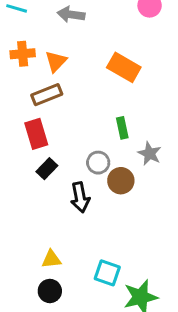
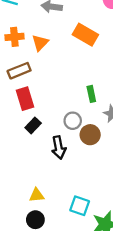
orange rectangle: (124, 67) -> (85, 35), moved
brown rectangle: (47, 95) -> (19, 71), moved

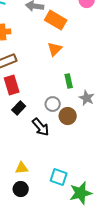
orange rectangle: (85, 35) -> (56, 20), moved
orange triangle: (40, 43) -> (55, 49), moved
black arrow: (59, 148) -> (41, 127), turned -30

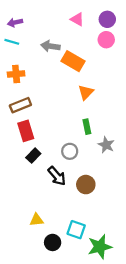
orange triangle: (55, 49) -> (86, 92), moved
brown circle: (68, 116) -> (86, 185), moved
black circle: (21, 189) -> (53, 242), moved

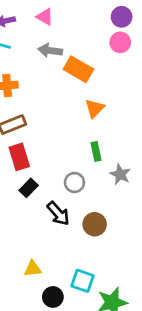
pink triangle: (77, 19) -> (45, 17), moved

